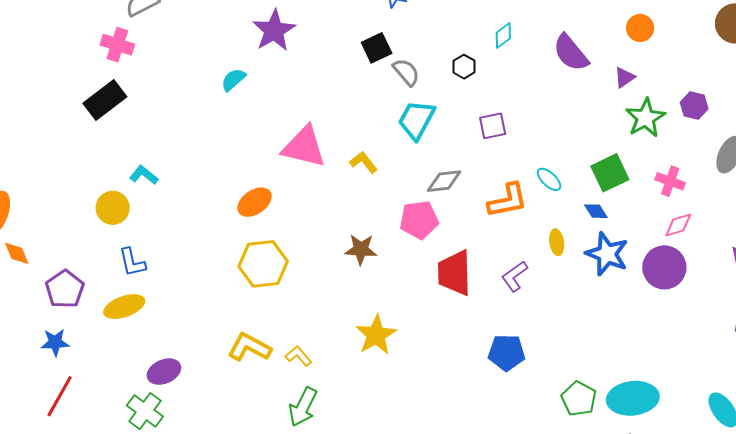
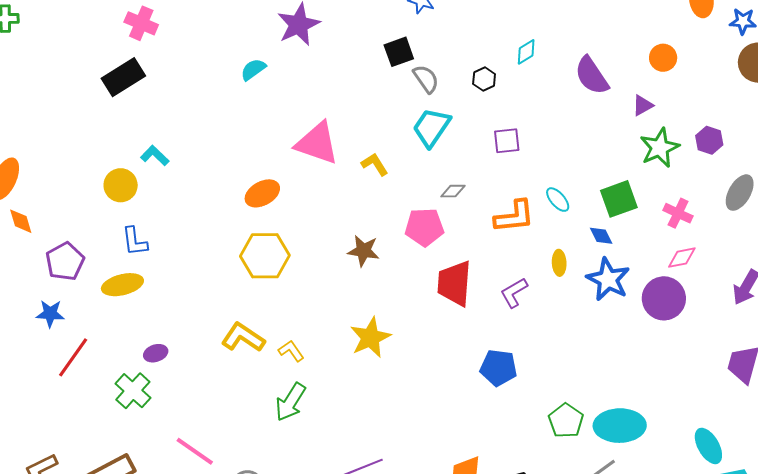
gray diamond: (444, 181) -> (453, 191), size x0.7
purple ellipse: (164, 372) -> (156, 353), size x0.7
red line: (60, 396) -> (73, 357), moved

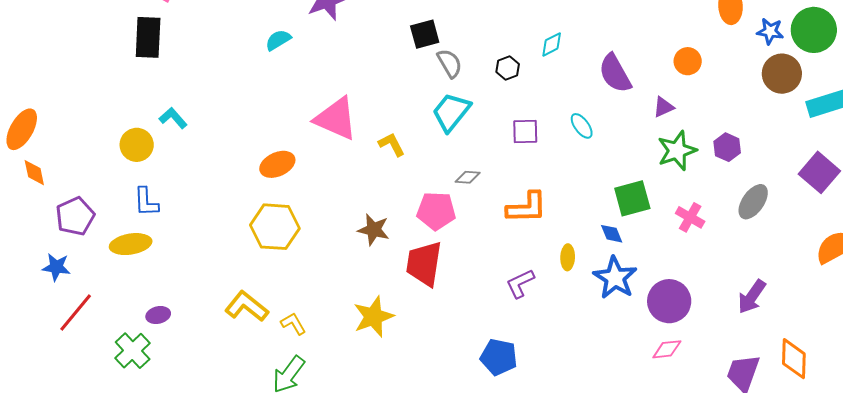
black rectangle: (123, 77) -> (148, 37), turned -60
cyan ellipse: (558, 200) -> (582, 126), moved
pink diamond: (682, 258) -> (667, 349), moved
red trapezoid: (454, 283) -> (424, 264), moved

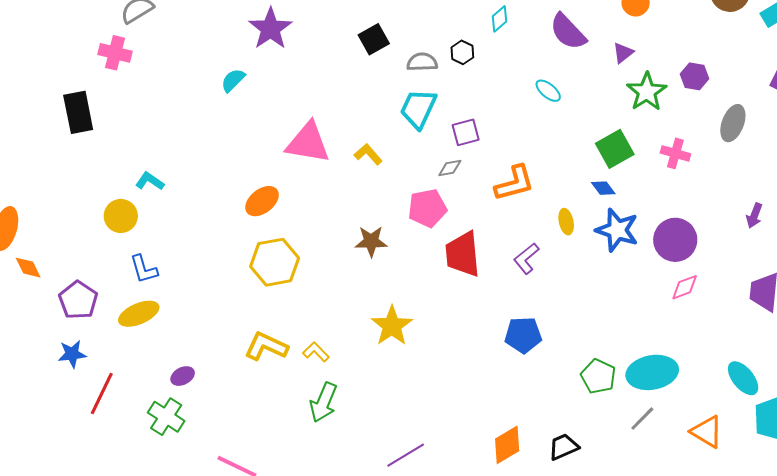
black rectangle: (148, 37) -> (78, 112), moved
gray semicircle: (450, 63) -> (422, 62), moved, turned -48
purple square: (525, 131) -> (466, 132), moved
red trapezoid: (424, 264) -> (463, 254), moved
purple arrow: (752, 297) -> (754, 216), size x0.7

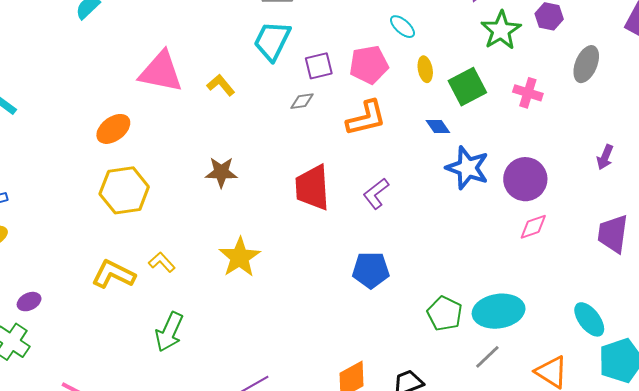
blue diamond: (603, 188) -> (438, 127), moved
pink pentagon: (427, 208) -> (369, 65), moved
yellow ellipse: (566, 222) -> (425, 69), moved
yellow L-shape: (316, 352) -> (162, 262), moved

